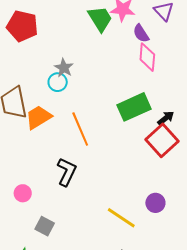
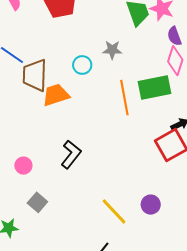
gray star: (64, 68) -> (112, 50), moved, turned 30
green rectangle: (134, 107) -> (154, 87), moved
orange line: (80, 129) -> (124, 98), moved

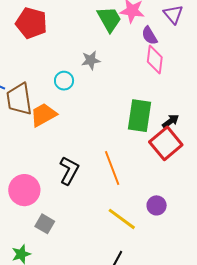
green rectangle: (154, 87) -> (139, 116), moved, turned -60
orange line: (124, 98) -> (112, 168), moved
pink circle: (23, 166) -> (24, 190), size x1.8

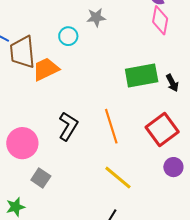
green rectangle: (139, 116) -> (142, 75), turned 68
black arrow: (171, 121) -> (172, 83), turned 96
red square: (166, 143) -> (162, 129), moved
purple circle: (157, 205) -> (173, 167), moved

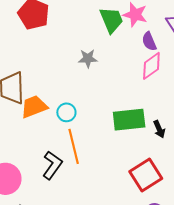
pink diamond: (160, 20) -> (151, 66), turned 40
cyan circle: (68, 36) -> (66, 112), moved
orange line: (111, 126) -> (74, 146), moved

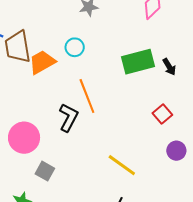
cyan circle: (66, 112) -> (75, 47), moved
red square: (146, 175) -> (162, 114), size x0.6

